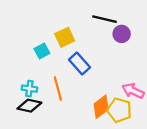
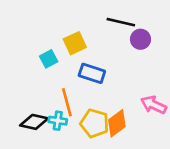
blue rectangle: (79, 64) -> (92, 73), turned -30
cyan cross: (29, 89) -> (58, 121), moved
yellow pentagon: (119, 110) -> (95, 123), moved

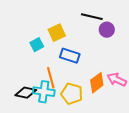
cyan cross: (58, 121) -> (44, 92), size x1.5
orange diamond: (117, 123) -> (97, 83), moved

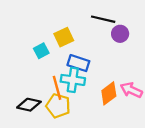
cyan cross: (44, 92) -> (73, 80), moved
yellow pentagon: (72, 94) -> (58, 106), moved

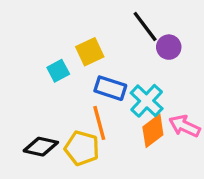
black line: (103, 19) -> (145, 27), turned 40
cyan cross: (73, 80) -> (147, 101), moved, turned 35
orange line: (57, 88) -> (99, 123), moved

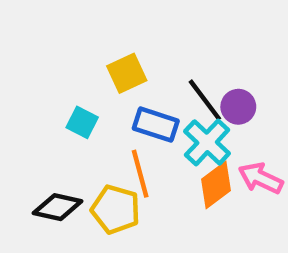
black line: (145, 27) -> (205, 100), moved
purple circle: (169, 47) -> (238, 107), moved
cyan square: (58, 71) -> (82, 122), moved, turned -35

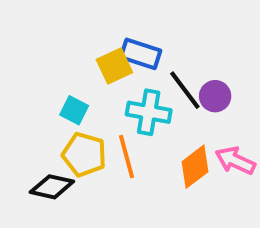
blue rectangle: (156, 125) -> (141, 54), moved
cyan cross: (207, 142) -> (149, 112), moved, turned -33
yellow pentagon: (116, 209) -> (84, 155), moved

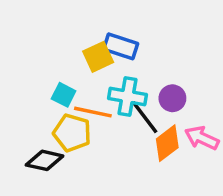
black line: (185, 90) -> (145, 117), moved
purple circle: (215, 96) -> (172, 98), moved
orange line: (126, 157) -> (93, 112), moved, turned -63

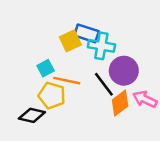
cyan square: (64, 95) -> (46, 68), turned 35
cyan cross: (128, 97) -> (101, 46), moved
purple circle: (172, 98) -> (124, 71), size x1.5

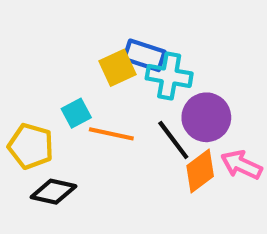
yellow pentagon: (52, 96) -> (31, 146), moved

